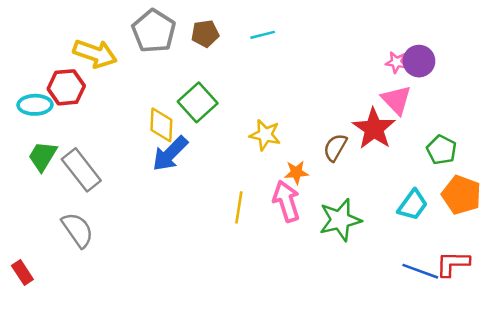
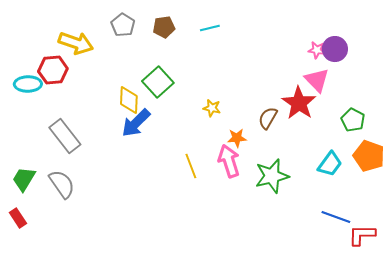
gray pentagon: (154, 31) -> (123, 25), size x0.7
yellow star: (265, 135) -> (212, 108), size x0.7
green trapezoid: (42, 156) -> (24, 179), moved
yellow line: (239, 207) -> (191, 166), turned -30
red L-shape: (453, 264) -> (362, 235), moved

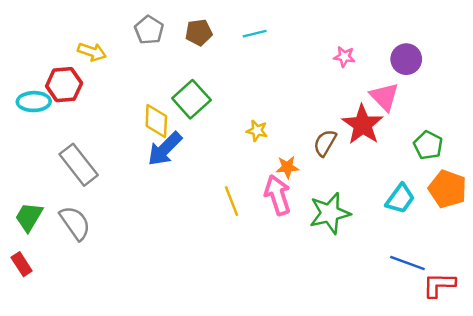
yellow arrow: (76, 43) -> (92, 52), size x0.7
pink star: (317, 50) -> (344, 57), moved

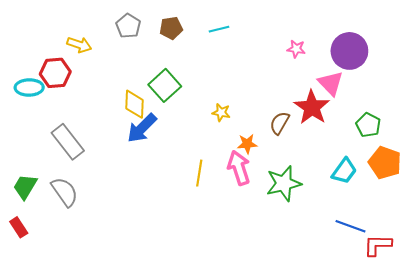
purple circle: (406, 59) -> (349, 51), size x1.4
yellow line: (232, 201) -> (199, 173), turned 30

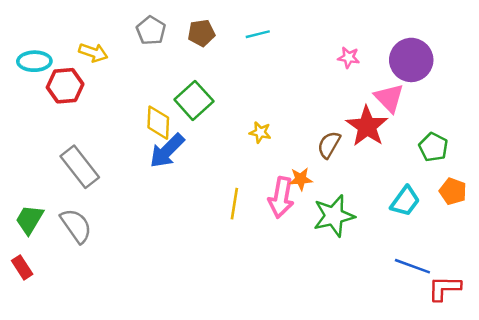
cyan ellipse: (29, 87) -> (34, 61), moved
orange star: (247, 144) -> (301, 179), moved
orange pentagon: (385, 163) -> (453, 191), size x0.7
pink arrow: (239, 168) -> (281, 197), turned -152

